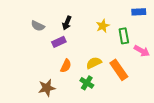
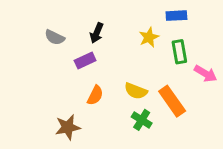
blue rectangle: (139, 12) -> (176, 16), moved
yellow semicircle: (94, 63) -> (136, 91), turned -133
green cross: (87, 83) -> (142, 120), moved

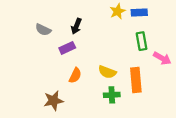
yellow star: (149, 37) -> (118, 11), moved
orange rectangle: (172, 101) -> (136, 80), turned 30
green cross: (142, 120) -> (112, 95), turned -35

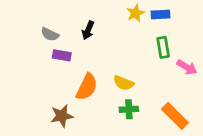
purple rectangle: (67, 48) -> (62, 55), moved, turned 35
orange semicircle: (75, 75) -> (87, 87), size x1.5
orange rectangle: (136, 80) -> (175, 116), moved, turned -40

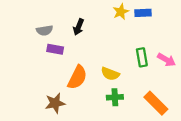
gray semicircle: (50, 34) -> (45, 30), turned -35
green rectangle: (163, 47) -> (142, 57), moved

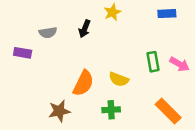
yellow star: (121, 12) -> (112, 12), moved
blue rectangle: (143, 13) -> (167, 14), moved
purple rectangle: (55, 49) -> (23, 53), moved
green cross: (115, 97) -> (111, 110), moved

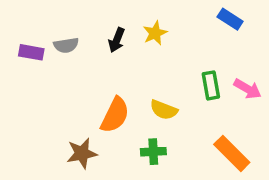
yellow star: (112, 12) -> (155, 33), moved
blue rectangle: (167, 14) -> (230, 19), turned 36
purple rectangle: (23, 53) -> (31, 52), moved

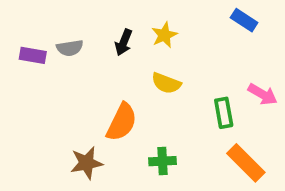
green rectangle: (211, 85) -> (224, 113), moved
yellow semicircle: (164, 110) -> (166, 83), moved

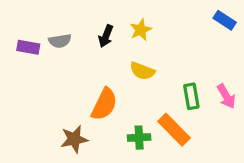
blue rectangle: (244, 20) -> (225, 20), moved
pink arrow: (263, 94) -> (226, 96), moved, turned 30
orange rectangle: (246, 163) -> (174, 130), moved

